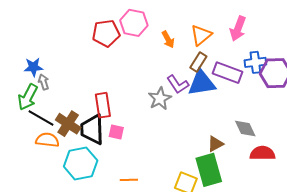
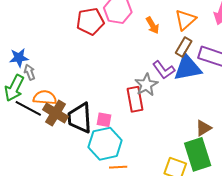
red rectangle: (103, 105) -> (135, 99), moved
orange semicircle: (47, 140) -> (45, 98), moved
cyan hexagon: (81, 164) -> (105, 144), moved

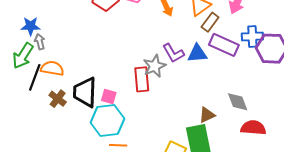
brown rectangle: (184, 47) -> (210, 22), moved
blue triangle: (188, 68) -> (197, 53), size x0.7
black line: (28, 108) -> (35, 77), turned 76
brown cross: (56, 113) -> (58, 99), moved, size x0.7

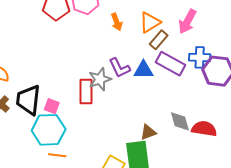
red semicircle: (253, 128) -> (204, 129), moved

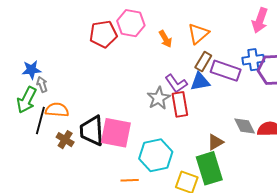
pink arrow: (187, 21) -> (260, 20), moved
brown rectangle: (159, 40) -> (203, 61), moved
red rectangle: (86, 92) -> (180, 104), moved
pink square: (52, 106) -> (116, 133), size x2.0
cyan hexagon: (49, 130) -> (156, 155), moved

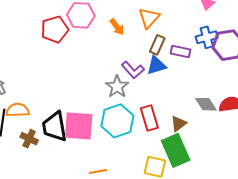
purple rectangle: (226, 71) -> (181, 51), size x0.7
red rectangle: (180, 104) -> (149, 118), moved
cyan hexagon: (156, 155) -> (117, 121), moved

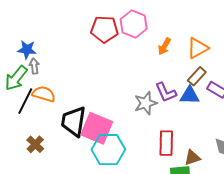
orange arrow: (117, 27) -> (164, 46), turned 48
cyan hexagon: (117, 121) -> (108, 150), moved
brown cross: (29, 139) -> (35, 144), moved

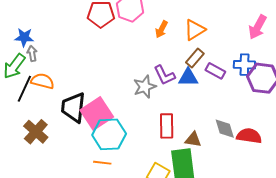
pink square: (97, 128) -> (97, 114), turned 36
brown cross: (35, 144) -> (36, 132), size x1.4
brown triangle: (192, 158) -> (193, 140), turned 30

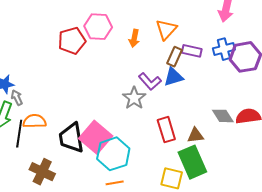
purple rectangle: (215, 71) -> (192, 51), moved

